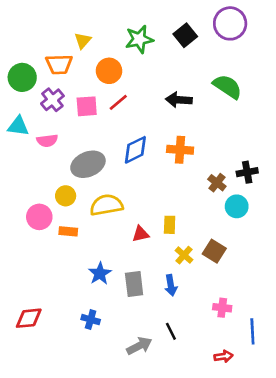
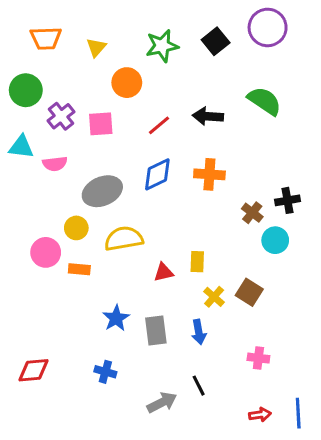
orange trapezoid: (59, 64) -> (46, 38), moved
red line: (118, 102) -> (159, 125), moved
blue line: (252, 331) -> (298, 413), moved

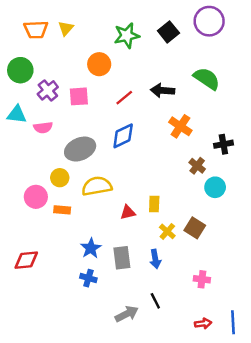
yellow triangle: (96, 47) -> (66, 28), moved
orange cross: (209, 174) -> (180, 126), moved, turned 30
black cross: (287, 200) -> (223, 144), moved
red diamond: (33, 370) -> (26, 260), moved
blue cross: (105, 372) -> (88, 278), moved

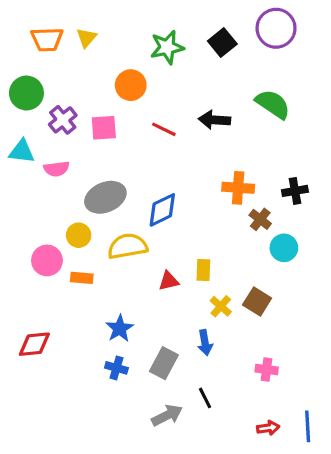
red line: (124, 98) -> (164, 129), turned 66
orange cross: (180, 126) -> (238, 188), moved, turned -30
blue diamond: (123, 136) -> (162, 210), moved
gray rectangle: (122, 258) -> (164, 363), moved, turned 35

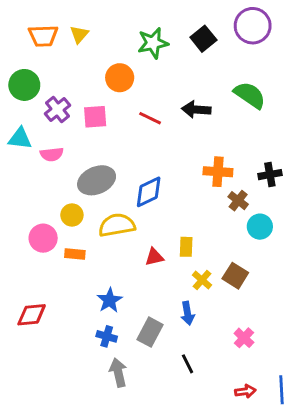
pink cross: (267, 369) -> (244, 338), turned 36
gray arrow: (167, 415) -> (118, 373), moved, turned -76

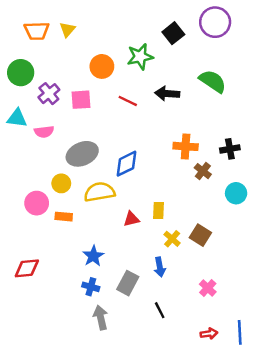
green star: (153, 43) -> (140, 57), moved
cyan circle: (260, 227) -> (236, 193), moved

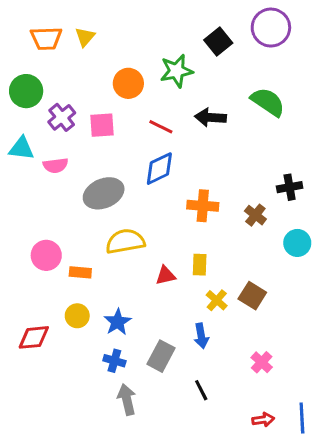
orange cross: (186, 146) -> (203, 206), moved
blue diamond: (127, 164) -> (159, 169), moved
yellow circle: (61, 183) -> (77, 316), moved

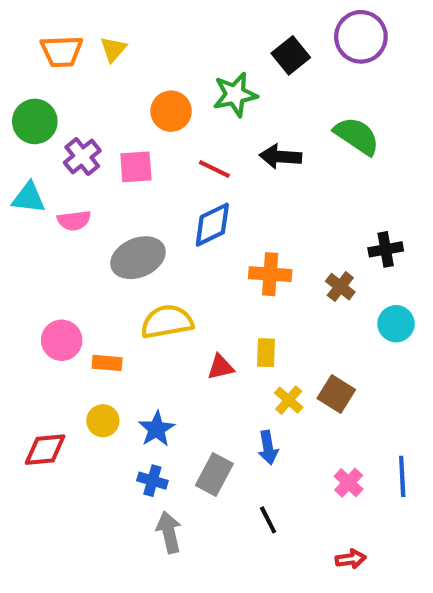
blue line: (302, 418) -> (402, 476), moved

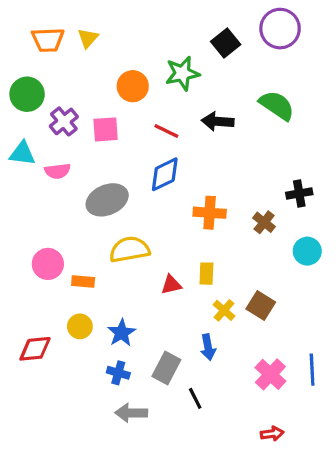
pink cross: (349, 483) -> (270, 374), size x1.4
black line: (268, 520) -> (195, 398), moved
gray arrow: (169, 532) -> (131, 413), turned -76

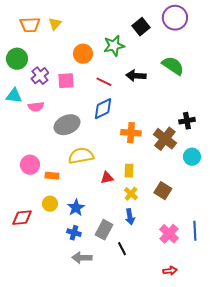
brown cross: (264, 222) -> (165, 139), size x1.6
yellow cross: (224, 310) -> (131, 194), moved

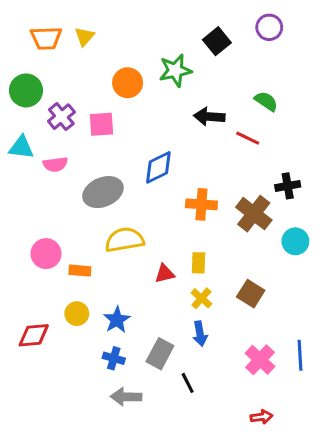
purple circle: (175, 18) -> (269, 27), size x0.7
green semicircle: (173, 66) -> (266, 101), size x0.7
red line: (104, 82) -> (248, 138), moved

